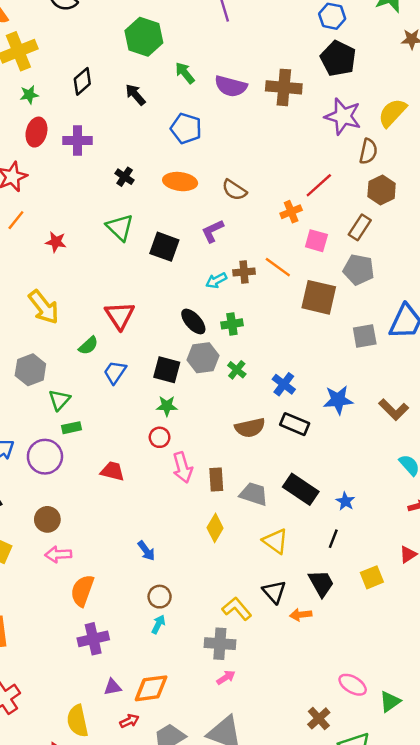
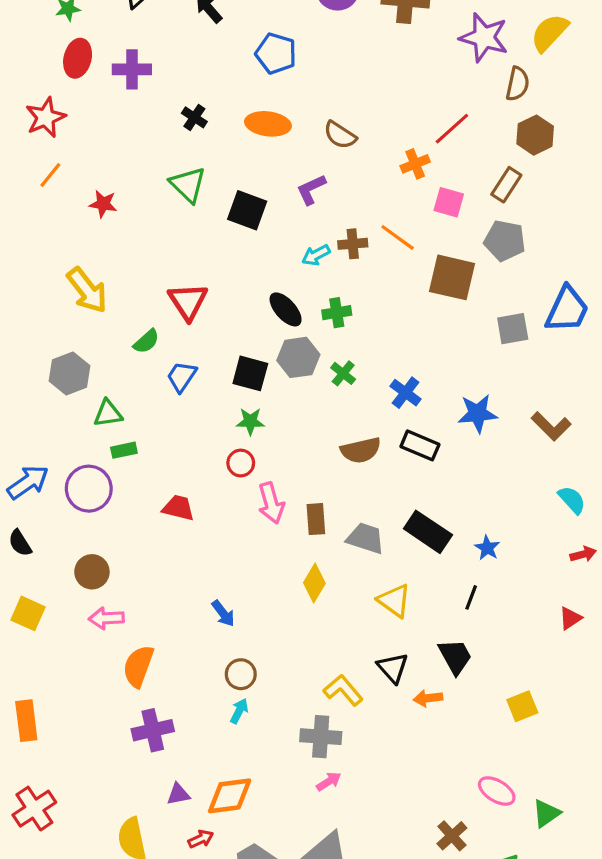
green triangle: (59, 400) -> (108, 413), turned 40
yellow square: (372, 577) -> (522, 706), moved

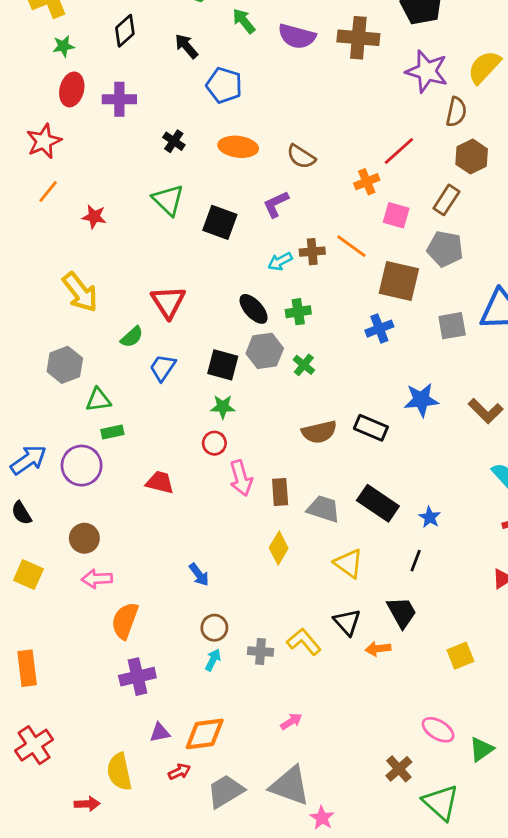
blue pentagon: (276, 53) -> (224, 85), moved
blue cross: (406, 393) -> (379, 329), moved, turned 32
gray cross: (321, 737) -> (261, 651), moved, size x0.7

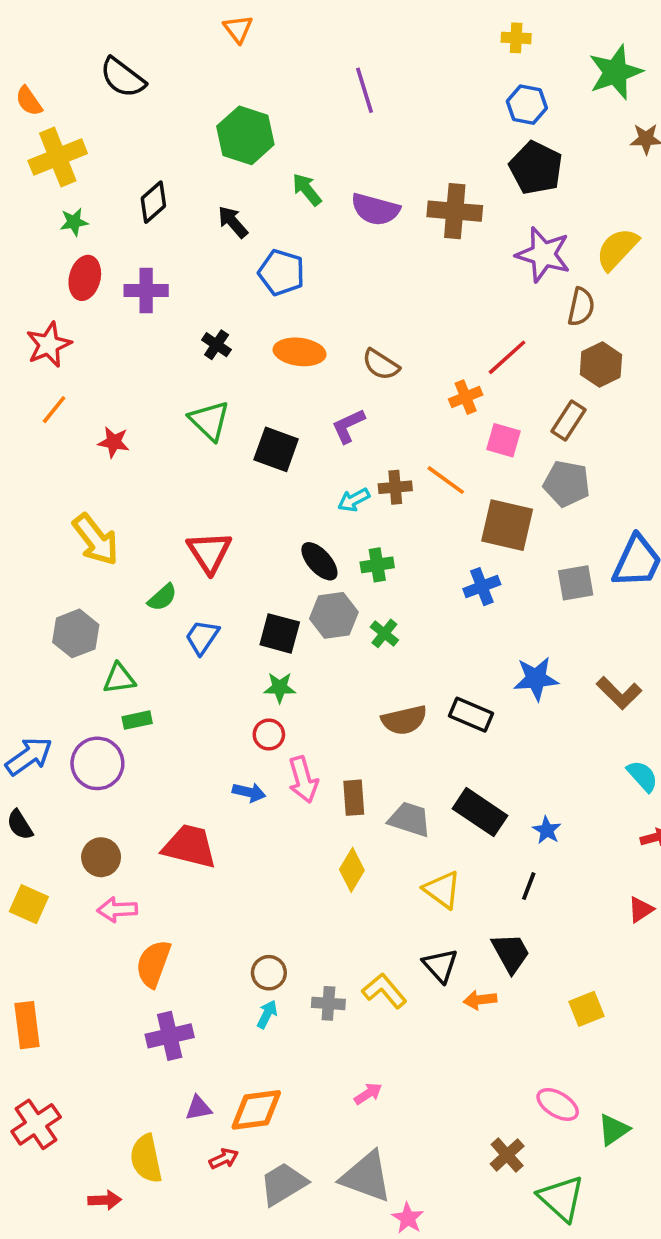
red trapezoid: (160, 482) -> (189, 846), moved, size x1.5
blue arrow: (199, 575) -> (249, 792), moved, turned -40

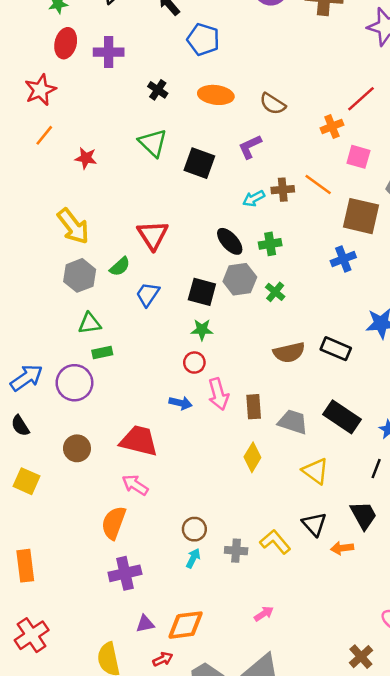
gray hexagon: (76, 633) -> (80, 275), moved
pink arrow: (117, 910) -> (135, 485), moved, turned 36

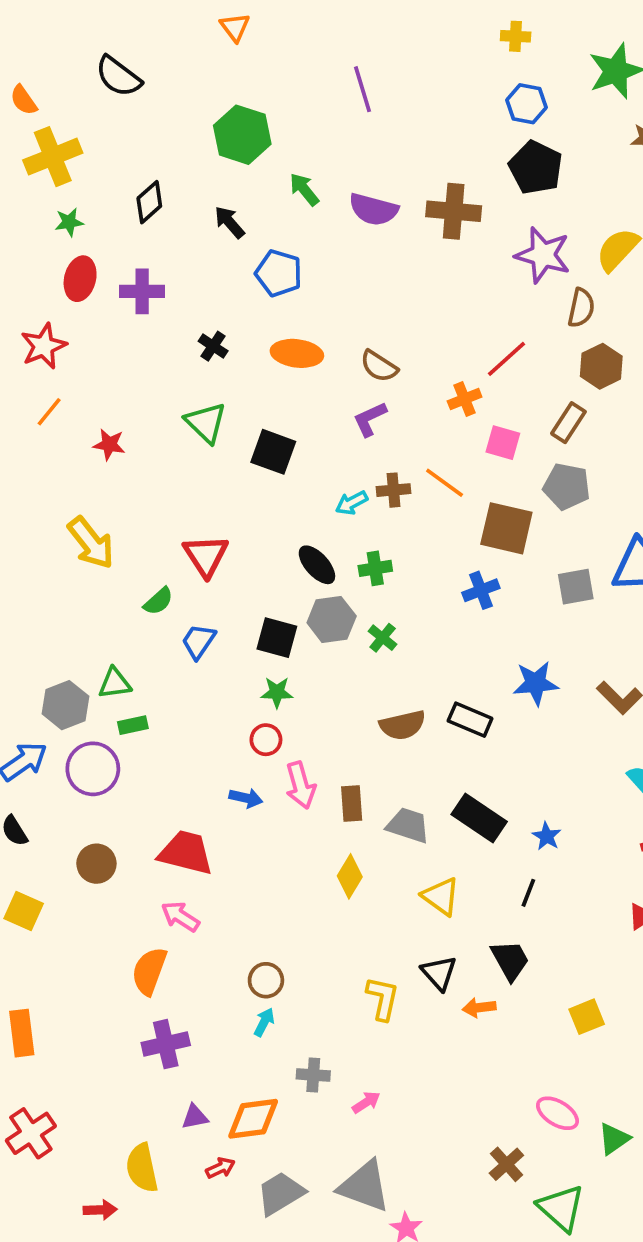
purple L-shape: (250, 147) -> (370, 419), moved
gray hexagon: (80, 275) -> (65, 705), moved
yellow L-shape: (275, 542) -> (383, 998), turned 52
gray cross: (236, 551) -> (313, 1075), moved

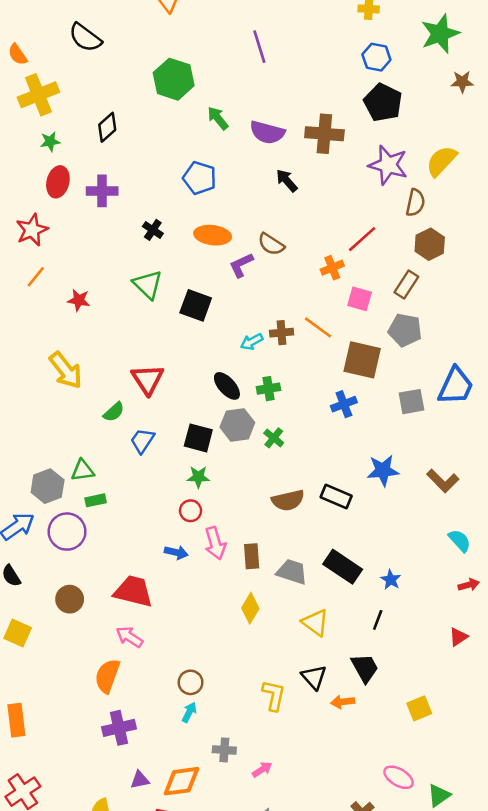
black arrow: (229, 222) -> (287, 181), moved
purple L-shape: (370, 419) -> (241, 265), moved

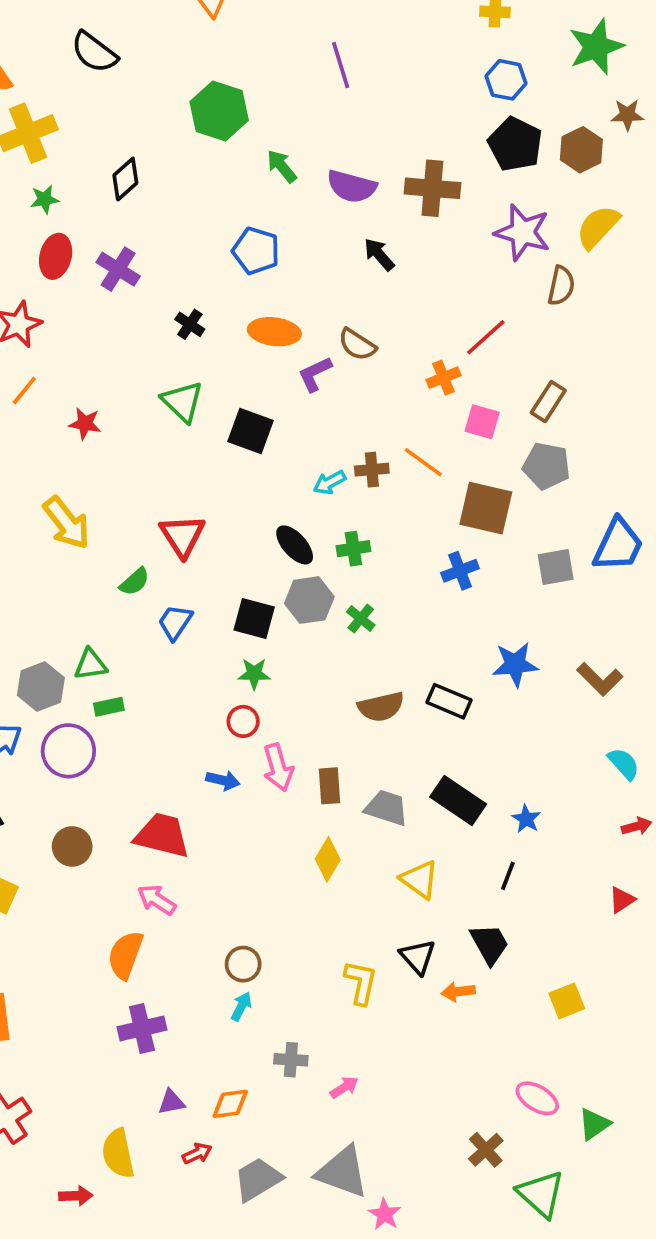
purple cross: (102, 191) -> (118, 269), turned 32
brown hexagon: (430, 244) -> (581, 150), moved
orange diamond: (181, 781) -> (230, 1104), size x0.7

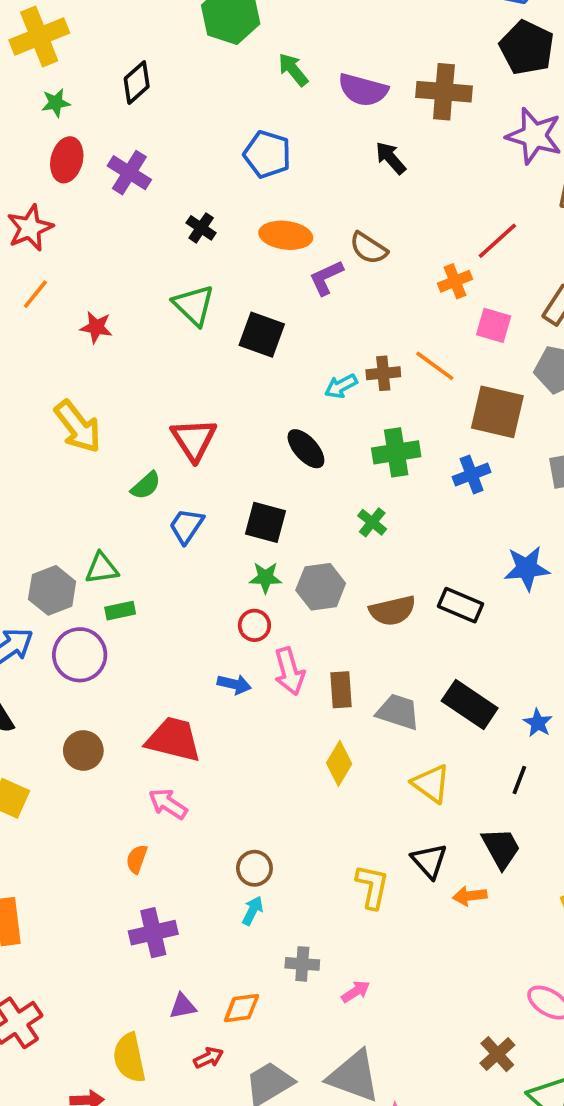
green cross: (353, 549) -> (396, 452), moved, size x1.4
gray hexagon: (309, 600) -> (321, 587), moved
orange semicircle: (125, 955) -> (137, 859), size x0.6

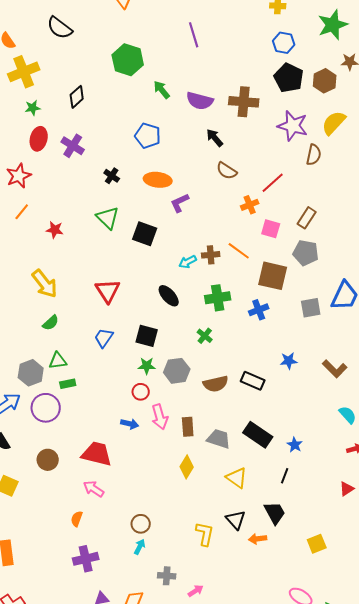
brown semicircle: (369, 248) -> (227, 171), moved
green semicircle: (146, 486) -> (51, 323), moved
blue star: (527, 568) -> (289, 361), size x0.7

